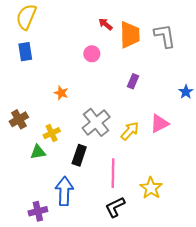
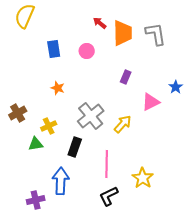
blue rectangle: (25, 52) -> (54, 49), moved
pink triangle: (159, 124) -> (151, 102), moved

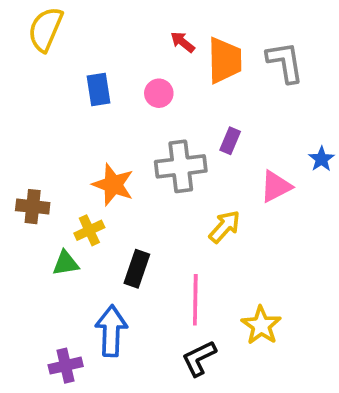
orange star: (58, 88) -> (113, 185), moved, size x1.6
brown cross: (18, 113) -> (33, 207), turned 36
gray cross: (91, 116) -> (181, 166), moved, turned 32

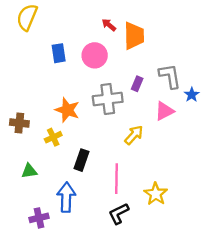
gray L-shape: (285, 62) -> (170, 76), moved
pink circle: (159, 93) -> (95, 55), size x1.5
green triangle: (66, 263) -> (29, 171), moved

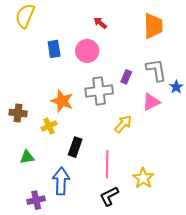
orange trapezoid: (134, 36) -> (153, 26), moved

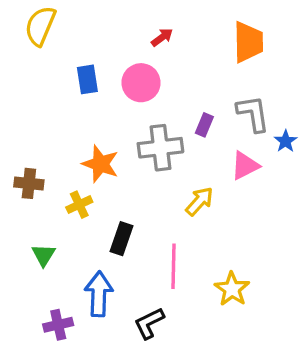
red arrow: (100, 23) -> (162, 37), turned 104
green triangle: (27, 157) -> (44, 255), turned -49
black L-shape: (109, 196) -> (149, 323), moved

